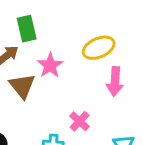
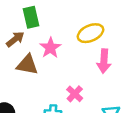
brown triangle: (22, 86) -> (27, 65), turned -40

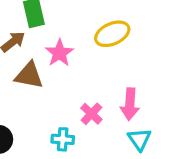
pink arrow: (104, 61) -> (130, 104), moved

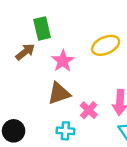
brown triangle: (29, 75) -> (59, 93), moved, turned -30

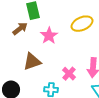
brown triangle: (59, 93) -> (32, 62), moved

